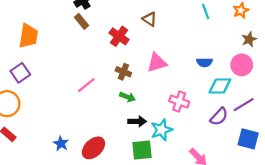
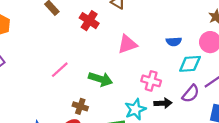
brown cross: (123, 72) -> (80, 106), moved
green arrow: (127, 97) -> (100, 79), size x1.5
black arrow: (137, 121) -> (163, 103), moved

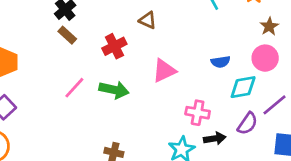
red cross: (89, 21) -> (114, 46), turned 36
pink line: (60, 70) -> (74, 88), moved
green arrow: (100, 79) -> (114, 90), moved

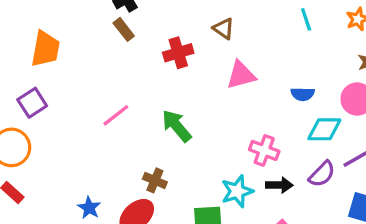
pink triangle: (164, 71) -> (241, 75), moved
pink line: (74, 88) -> (116, 115), moved
green arrow: (114, 90) -> (177, 126), moved, turned -152

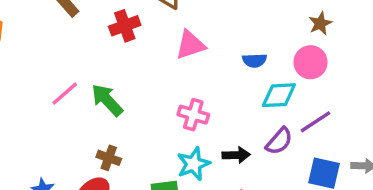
green arrow: (177, 126) -> (107, 100), moved
pink cross: (264, 150) -> (193, 115), moved

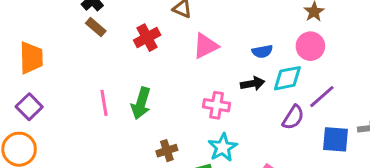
pink line: (65, 94) -> (104, 103), turned -50
green arrow: (107, 100) -> (141, 103), turned -112
black arrow: (236, 155) -> (253, 84), moved
brown cross: (109, 158) -> (167, 151), moved, turned -30

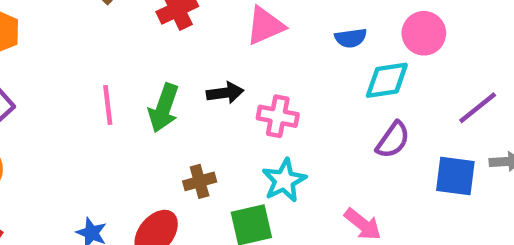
black arrow: (253, 84) -> (225, 93), moved
purple line: (322, 97) -> (478, 108), moved

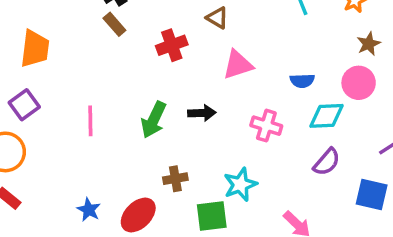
pink line: (108, 105) -> (90, 121), moved
pink cross: (278, 116) -> (266, 126), moved

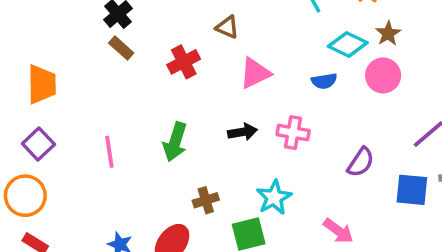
black arrow: (202, 113) -> (243, 132), moved
cyan diamond: (327, 116) -> (348, 45), moved, turned 36

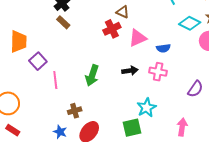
red cross: (184, 62) -> (112, 29), moved
blue semicircle: (324, 81) -> (163, 48), moved
purple square: (38, 144) -> (38, 61), moved
brown cross: (206, 200) -> (75, 111), moved
pink arrow: (338, 231) -> (182, 127), turned -120

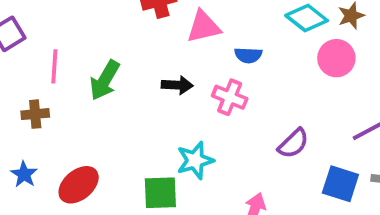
pink line: (55, 80) -> (54, 66), moved
brown cross: (75, 111) -> (35, 114), moved

